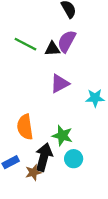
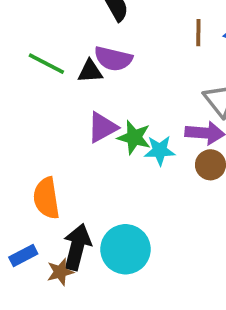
purple semicircle: (67, 41) -> (113, 59), turned -105
green star: (62, 136) -> (134, 137), moved
cyan circle: (74, 159) -> (125, 249), size x1.6

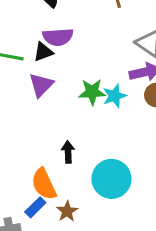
purple triangle: (102, 127) -> (41, 85), moved
orange semicircle: (46, 198) -> (44, 184), moved
black arrow: (77, 247) -> (68, 152), moved, size x0.6

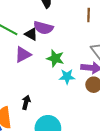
black triangle: (43, 52) -> (31, 34), turned 32
green star: (92, 92) -> (55, 58), moved

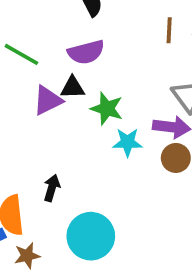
purple semicircle: (43, 28) -> (86, 52), turned -30
black triangle: (31, 34) -> (72, 88), moved, turned -32

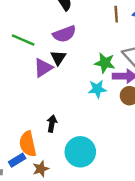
black triangle: (72, 88) -> (58, 58), turned -49
green star: (107, 109) -> (105, 63), moved

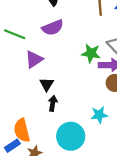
black triangle: (58, 58) -> (47, 84), moved
cyan star: (97, 89) -> (99, 115), moved
black arrow: (52, 124) -> (53, 103), moved

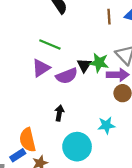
purple semicircle: (53, 28) -> (67, 76), moved
green line: (15, 34) -> (50, 45), moved
black triangle: (47, 84) -> (84, 65), moved

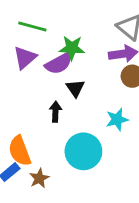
green star: (99, 63) -> (72, 48), moved
black triangle: (84, 65) -> (75, 88), moved

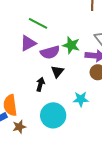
green star: (72, 48) -> (71, 45), moved

